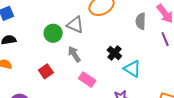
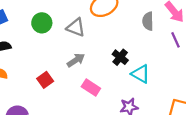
green circle: (53, 33) -> (42, 23), moved
gray arrow: (74, 54) -> (76, 60), turned 91

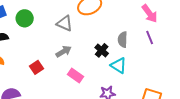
gray semicircle: (148, 21) -> (123, 40), moved
green circle: (42, 23) -> (25, 18), moved

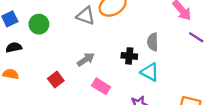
gray triangle: (65, 23) -> (86, 16), moved
purple line: (150, 38) -> (196, 37), moved, turned -32
black cross: (102, 50) -> (129, 56), turned -32

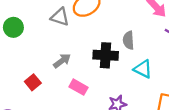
black cross: (129, 56) -> (106, 55), size x1.5
cyan triangle: (150, 72) -> (143, 69), moved

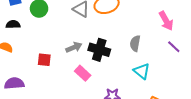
black cross: (106, 55) -> (99, 50), moved
red square: (33, 82) -> (44, 60), turned 32

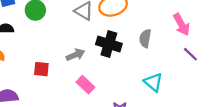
gray semicircle: (135, 43) -> (145, 38), moved
black cross: (99, 50) -> (109, 44), moved

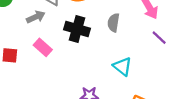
gray arrow: (75, 55) -> (36, 17), moved
pink rectangle: (85, 85) -> (43, 47), moved

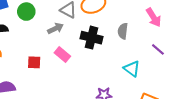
purple line: (159, 38) -> (158, 49), moved

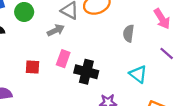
black cross: (92, 38) -> (86, 72), moved
pink rectangle: (62, 55) -> (63, 59), turned 70

